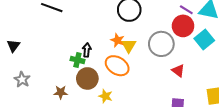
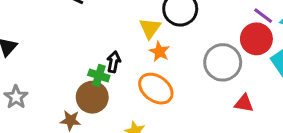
yellow triangle: (129, 45) -> (150, 28), moved
red triangle: (178, 71) -> (244, 103), turned -32
brown circle: (87, 78) -> (92, 97), moved

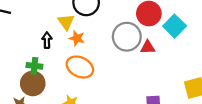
black arrow: (114, 62) -> (47, 40), moved
red triangle: (244, 103) -> (148, 47), moved

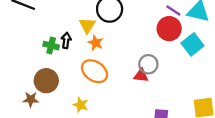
gray circle: (127, 37) -> (148, 64), moved, size x0.7
red triangle: (148, 47) -> (141, 75), moved
green cross: (34, 66) -> (51, 46), moved

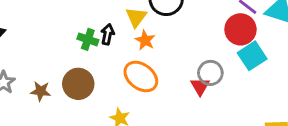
cyan square: (192, 44) -> (252, 56), moved
red triangle: (141, 75) -> (200, 86), turned 49
brown star: (31, 99) -> (41, 91), moved

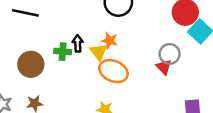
yellow triangle: (136, 17) -> (99, 52), moved
brown circle: (78, 84) -> (31, 64), moved

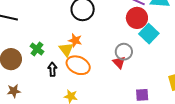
black arrow: (78, 43) -> (52, 69), moved
green cross: (63, 52) -> (37, 49), turned 32

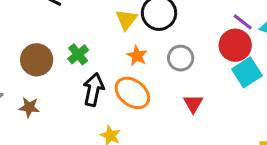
yellow triangle: (66, 50) -> (126, 20), moved
gray circle: (124, 52) -> (181, 58), moved
black arrow: (52, 69) -> (93, 90), size x1.5

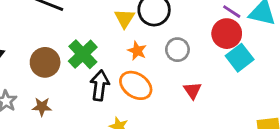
green cross: (78, 54) -> (83, 54), size x1.5

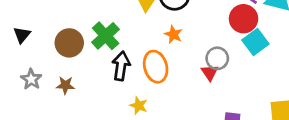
gray circle: (177, 50) -> (217, 58), moved
orange star: (137, 51) -> (173, 34), moved
orange ellipse: (136, 85) -> (156, 67), turned 40

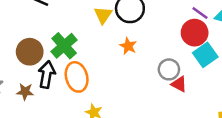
black arrow: (121, 66) -> (47, 74), moved
orange ellipse: (156, 67) -> (77, 77), moved
red triangle: (210, 73) -> (179, 84), moved, turned -30

